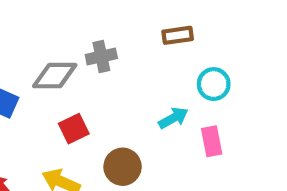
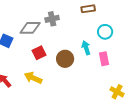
cyan arrow: (173, 118) -> (86, 48), turned -80
brown circle: (123, 167) -> (65, 59), moved

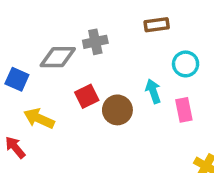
red square: (39, 53) -> (87, 96), moved
yellow arrow: (33, 78) -> (39, 118), moved

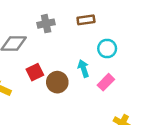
gray cross: (95, 42) -> (46, 24), moved
pink rectangle: (184, 110) -> (106, 82), turned 56

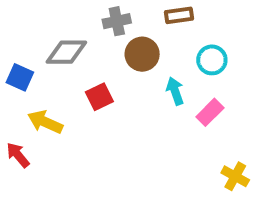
brown circle: (57, 82) -> (142, 54), moved

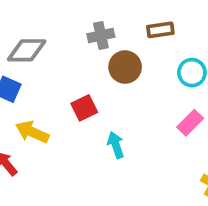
gray diamond: (66, 52) -> (27, 50), moved
cyan arrow: (175, 91) -> (116, 145), moved

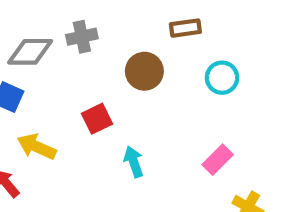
gray cross: (101, 35) -> (82, 37), moved
pink rectangle: (190, 123) -> (218, 160), moved

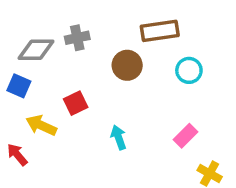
brown rectangle: (185, 28) -> (160, 31), size x1.5
red square: (97, 119) -> (76, 103), moved

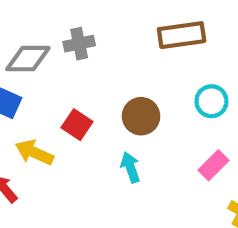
brown circle: (127, 65) -> (141, 116), moved
cyan circle: (189, 70) -> (211, 101), moved
red square: (76, 103) -> (77, 125), turned -30

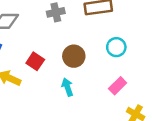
gray cross: (79, 44) -> (56, 12), moved

